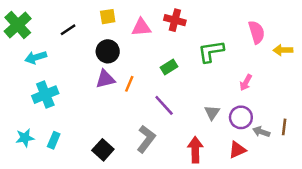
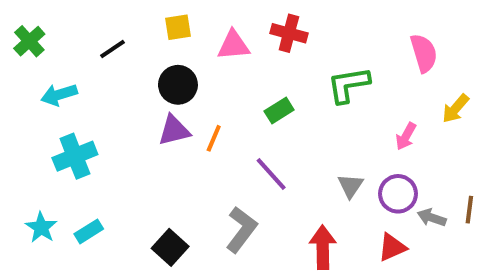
green cross: (18, 25) -> (29, 41), size x0.7
yellow arrow: (283, 50) -> (455, 109), moved, turned -48
cyan star: (25, 138) -> (41, 227), turned -30
cyan rectangle: (54, 140) -> (89, 231), turned 35

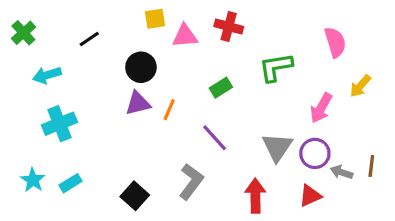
yellow square: (178, 27) -> (155, 19), moved
pink arrow: (406, 136) -> (321, 108), size x1.4
gray triangle: (350, 186) -> (277, 147), size x1.5

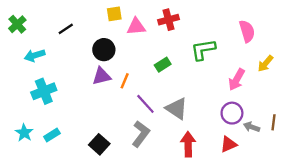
red cross: (229, 27) -> (168, 20), turned -30
purple line: (215, 138) -> (145, 104), moved
gray triangle: (277, 147) -> (177, 108), moved, turned -30

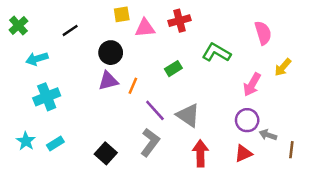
green L-shape: (203, 50) -> (216, 53), turned 40
brown line: (274, 122) -> (291, 150), moved

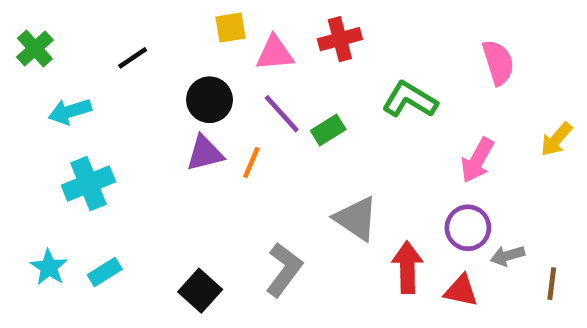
yellow arrow: (283, 67) -> (556, 139), moved
purple line: (155, 110) -> (282, 114), moved
gray arrow: (268, 135) -> (507, 256), turned -35
red arrow: (200, 153) -> (407, 267), moved
red triangle: (243, 153) -> (461, 291), turned 36

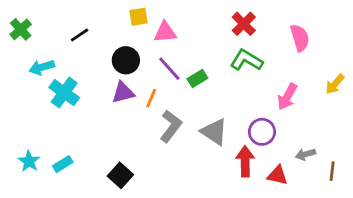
red cross: (340, 39) -> (244, 24), moved, turned -30
cyan cross: (88, 184) -> (64, 93), moved, turned -32
purple circle: (468, 228) -> (262, 132), moved
gray L-shape: (284, 270) -> (171, 126), moved

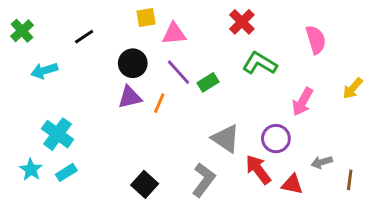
red cross: (244, 24) -> (242, 22), moved
cyan cross: (64, 93) -> (57, 134), moved
gray L-shape: (171, 126) -> (204, 180), moved
red arrow: (245, 161) -> (258, 170), turned -36
black square: (120, 175) -> (145, 184), moved

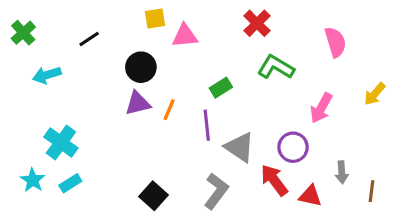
purple line: (179, 72) -> (207, 125), moved, turned 36
gray arrow: (322, 162) -> (342, 172), turned -78

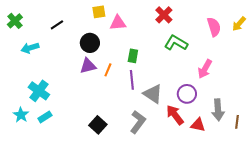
green rectangle: (221, 88) -> (133, 56), moved, turned -48
yellow arrow: (375, 94) -> (239, 24), moved
gray arrow: (342, 172) -> (218, 110), size x1.5

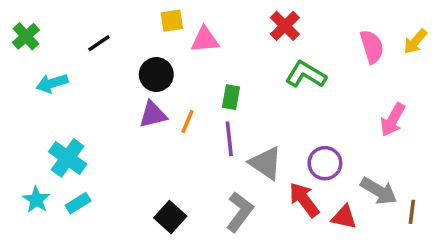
pink arrow: (205, 69) -> (393, 120), moved
gray arrow: (218, 110) -> (379, 191), turned -55

